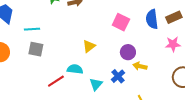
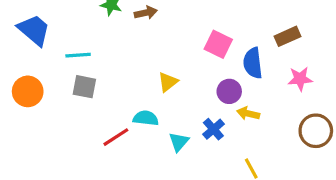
brown rectangle: (174, 17) -> (287, 36), moved
blue semicircle: (152, 19) -> (253, 63), moved

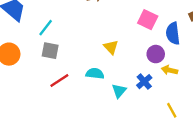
cyan line: (78, 55) -> (46, 28), turned -48
yellow triangle: (168, 82) -> (111, 47), turned -35
red line: (116, 137) -> (59, 80), moved

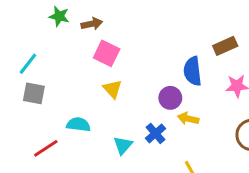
pink square: (148, 20) -> (107, 53), moved
cyan semicircle: (95, 74) -> (78, 125), moved
red line: (59, 80) -> (46, 148), moved

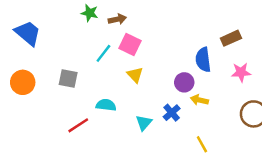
cyan line: (28, 64) -> (103, 53), moved

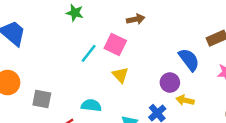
brown arrow: (117, 19) -> (136, 19), moved
blue semicircle: (203, 60) -> (189, 60), turned 150
gray square: (68, 79) -> (42, 99), moved

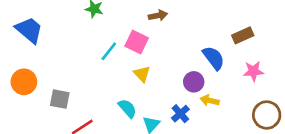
cyan semicircle: (91, 105) -> (127, 108), moved, turned 42

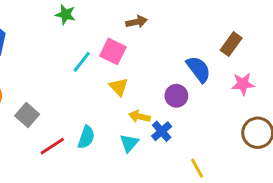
brown rectangle: (243, 35) -> (231, 44), turned -30
gray square: (60, 99) -> (27, 115), turned 30
yellow arrow: (210, 100) -> (139, 116), moved
cyan semicircle: (127, 108) -> (86, 137), moved, turned 60

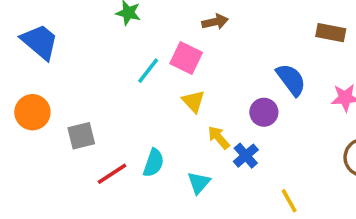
brown rectangle: (231, 44) -> (331, 33), moved, turned 65
gray square: (27, 115) -> (81, 136), turned 35
yellow arrow: (139, 116) -> (219, 138), turned 36
cyan triangle: (129, 143) -> (199, 183), moved

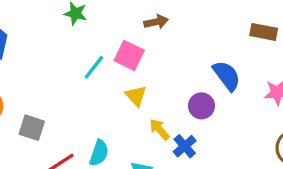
gray square: (81, 136) -> (32, 128), turned 32

